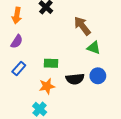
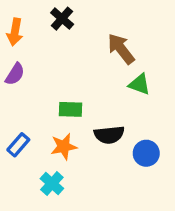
blue rectangle: (19, 69) -> (18, 145), moved
blue circle: (98, 76) -> (146, 153), moved

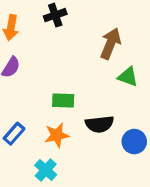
black cross: (62, 19) -> (55, 15), turned 30
brown arrow: (121, 49) -> (111, 44), turned 60

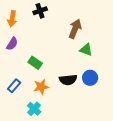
green rectangle: (63, 100) -> (35, 63), moved, turned 32
blue circle: (134, 142) -> (90, 78), moved

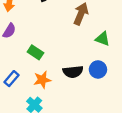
green triangle: (86, 50) -> (103, 39), moved

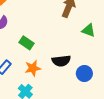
blue circle: (98, 69) -> (84, 73), moved

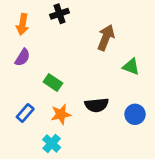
blue circle: (84, 73) -> (135, 114), moved

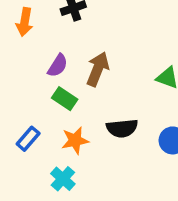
brown arrow: (106, 38) -> (98, 69), moved
purple semicircle: (23, 57) -> (58, 66), moved

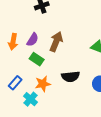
orange arrow: (25, 22) -> (13, 42), moved
cyan cross: (63, 179) -> (30, 99), moved

